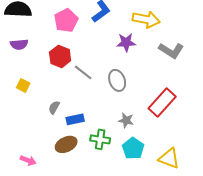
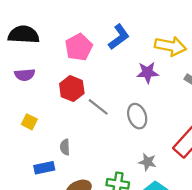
gray semicircle: (54, 107) -> (65, 147), turned -32
blue rectangle: (75, 119) -> (44, 168), moved

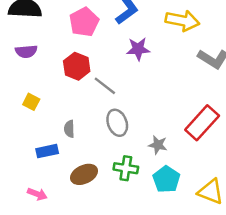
purple star: (148, 72) -> (138, 49), moved
gray ellipse: (137, 116) -> (117, 123), moved

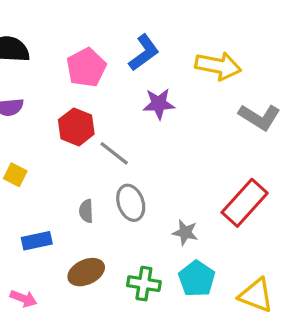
gray semicircle: (69, 129) -> (86, 211), moved
green cross: (126, 168) -> (144, 284), moved

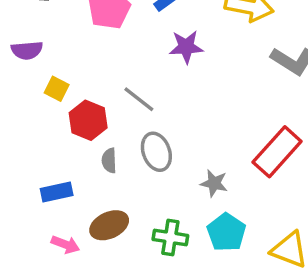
red hexagon: (76, 127) -> (88, 120), moved
yellow square: (15, 175) -> (57, 89), moved
pink arrow: (24, 298) -> (65, 244), moved

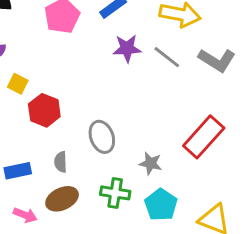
gray line: (139, 99) -> (167, 57), moved
gray semicircle: (109, 161) -> (61, 162), moved
green cross: (170, 237) -> (115, 193), moved

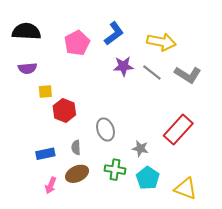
yellow square: (18, 84) -> (45, 92), turned -32
pink arrow: (25, 215) -> (51, 185), turned 91

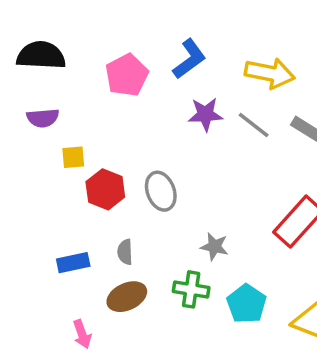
gray ellipse: (106, 129) -> (161, 191), moved
gray star: (140, 148) -> (214, 247), moved
pink arrow: (51, 185) -> (82, 334), moved, turned -42

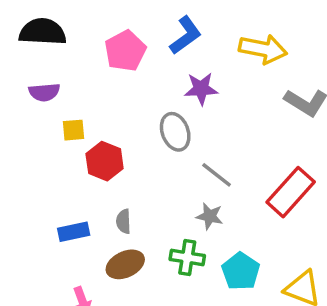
gray line: (254, 125) -> (217, 175), moved
gray ellipse: (161, 191) -> (175, 132), moved

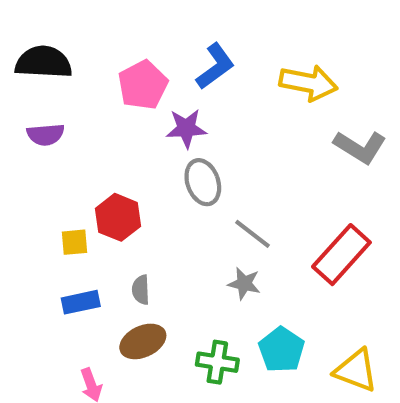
purple star: (201, 89) -> (186, 128), moved
yellow square: (74, 130) -> (75, 242), moved
green cross: (187, 258) -> (217, 362), moved

